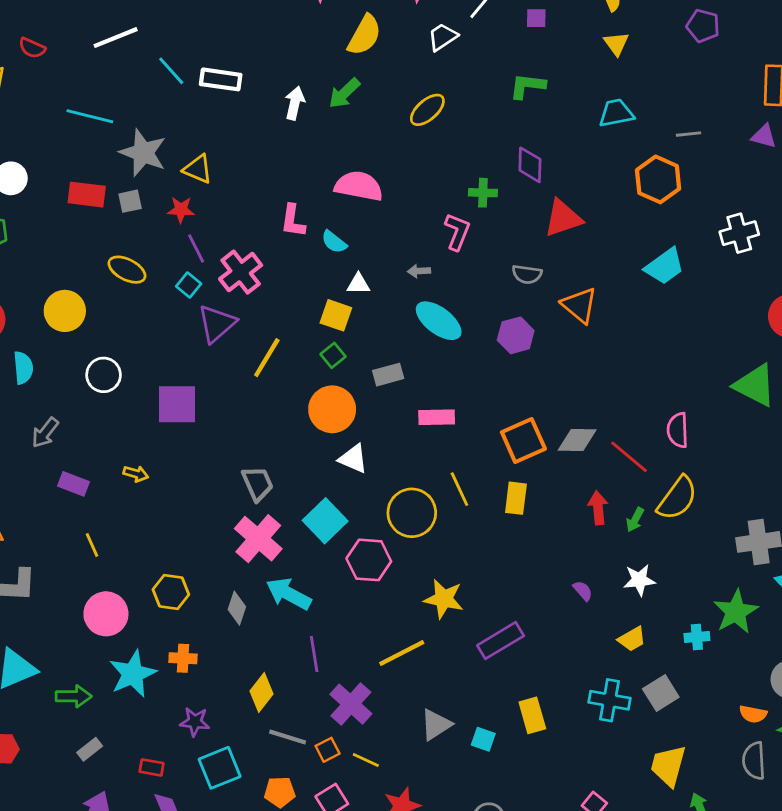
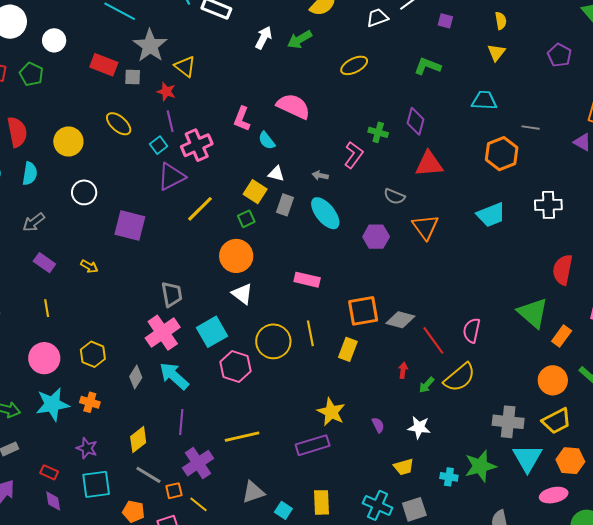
gray rectangle: (388, 375) -> (285, 205), moved, turned -70
red arrow: (598, 508) -> (403, 370), size x0.7
yellow star: (444, 599) -> (331, 412), moved

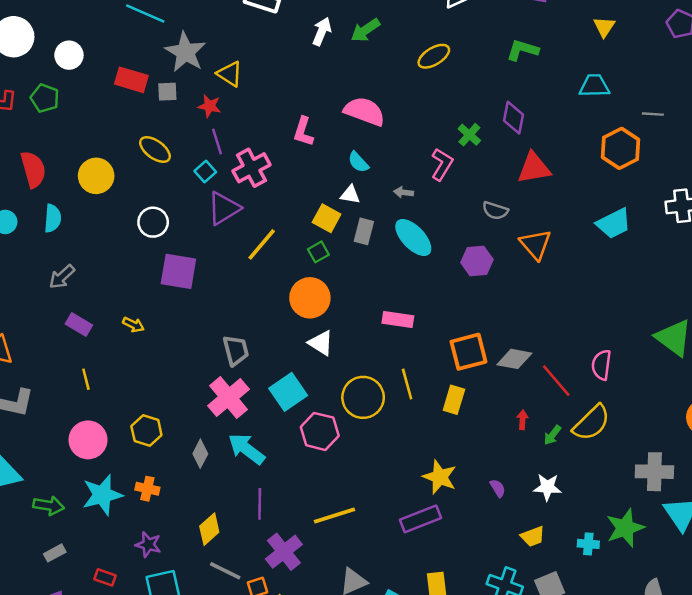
green cross: (378, 132) -> (469, 135), turned 30
cyan semicircle: (267, 141) -> (358, 162), moved
white circle: (84, 192) -> (153, 222), moved

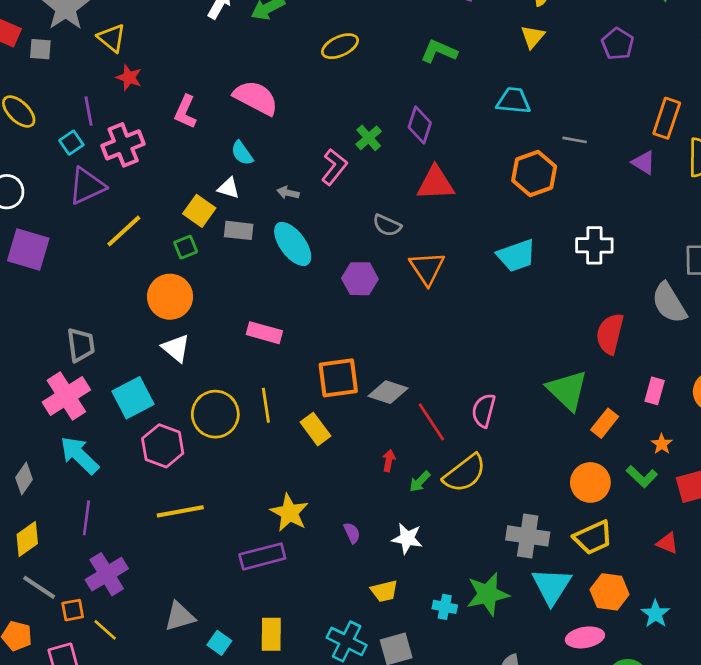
red star: (209, 106) -> (129, 77), moved
gray rectangle: (364, 231) -> (239, 230), turned 75
yellow rectangle: (454, 400) -> (316, 429), turned -60
gray diamond: (200, 454) -> (24, 478), moved
yellow line: (335, 515) -> (180, 511), moved

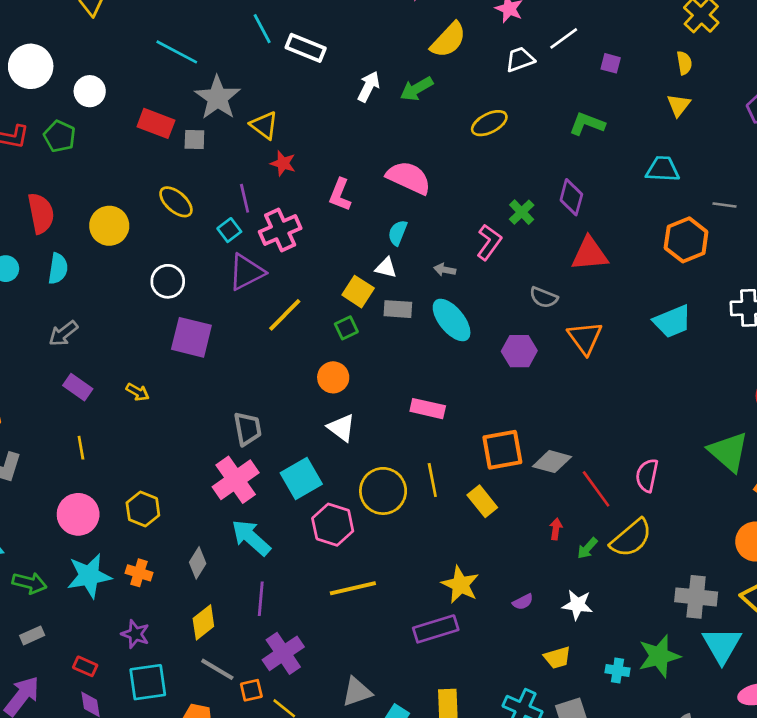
cyan semicircle: (242, 153) -> (398, 233), turned 60
orange circle: (170, 297) -> (333, 377), size x0.7
purple semicircle: (352, 533) -> (523, 602), turned 90

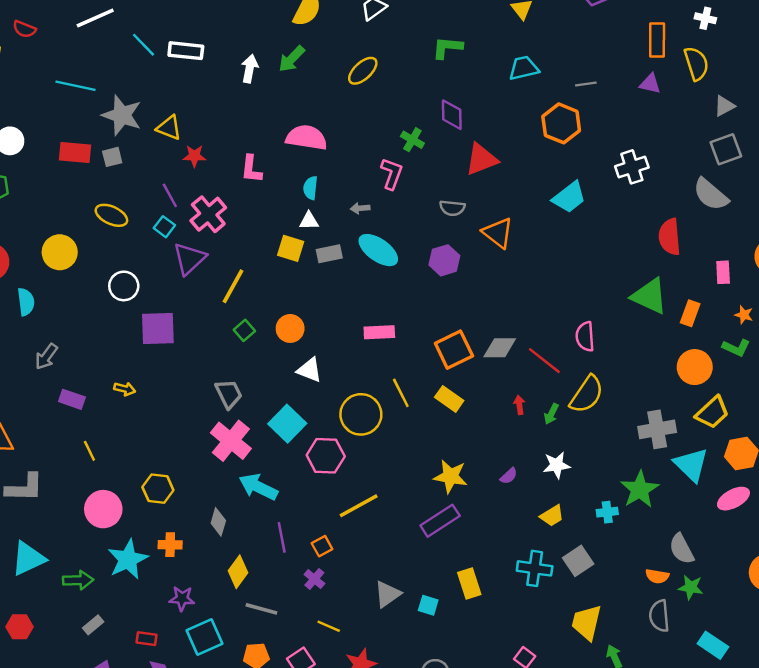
green square: (346, 328) -> (244, 330), moved
purple cross: (283, 653) -> (314, 579), size x0.6
orange square: (251, 690) -> (322, 546), moved

